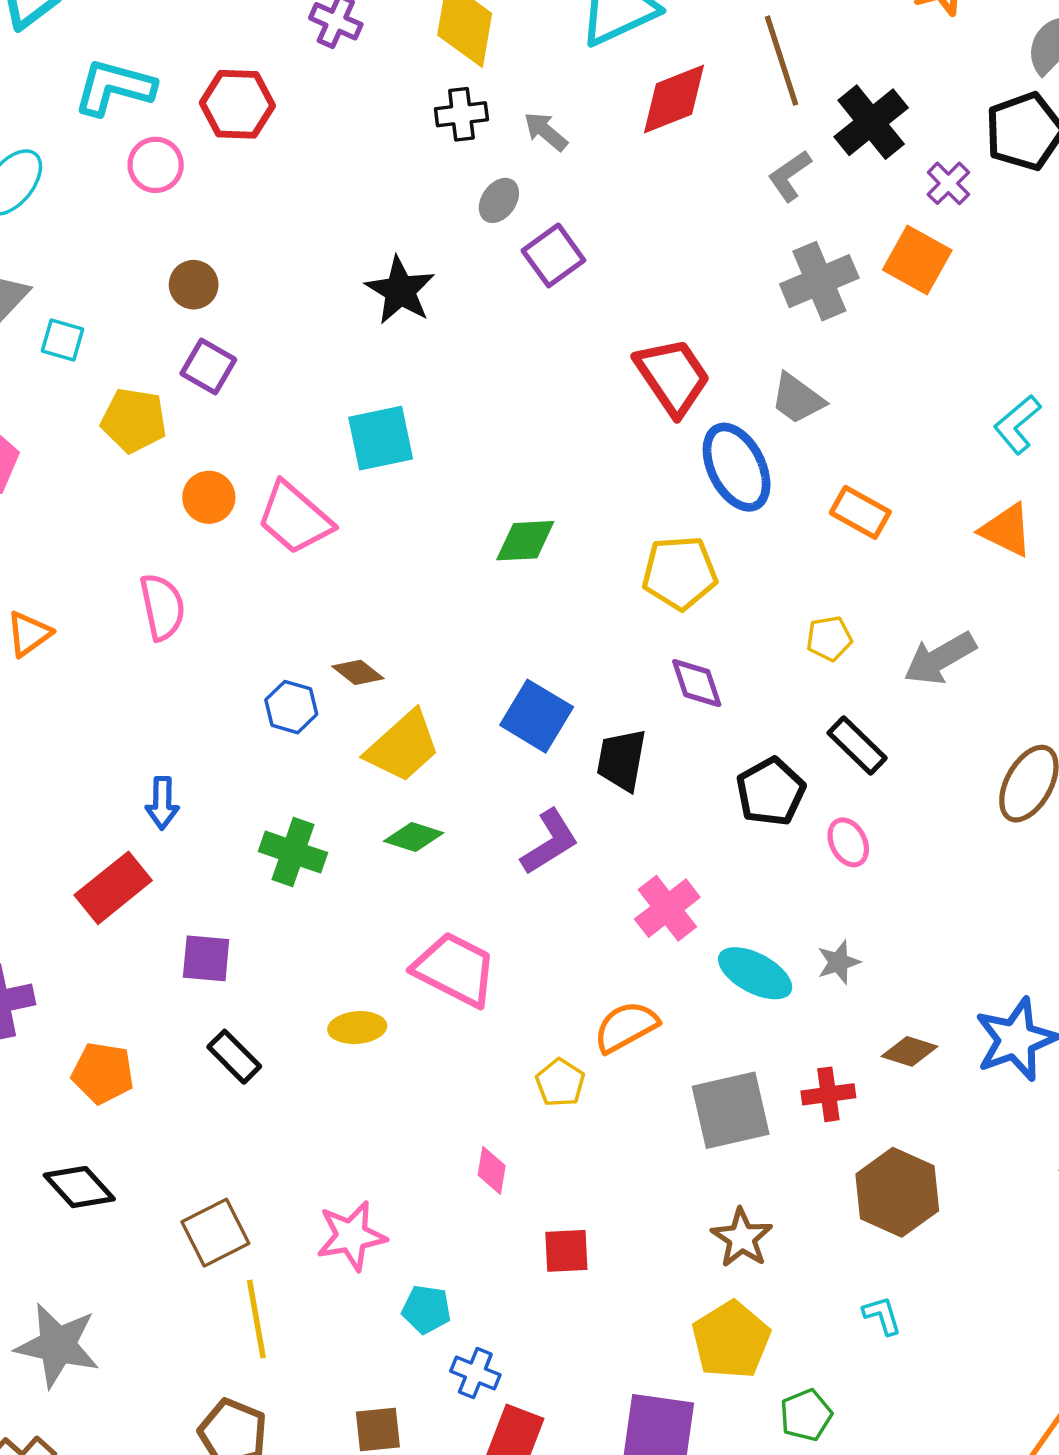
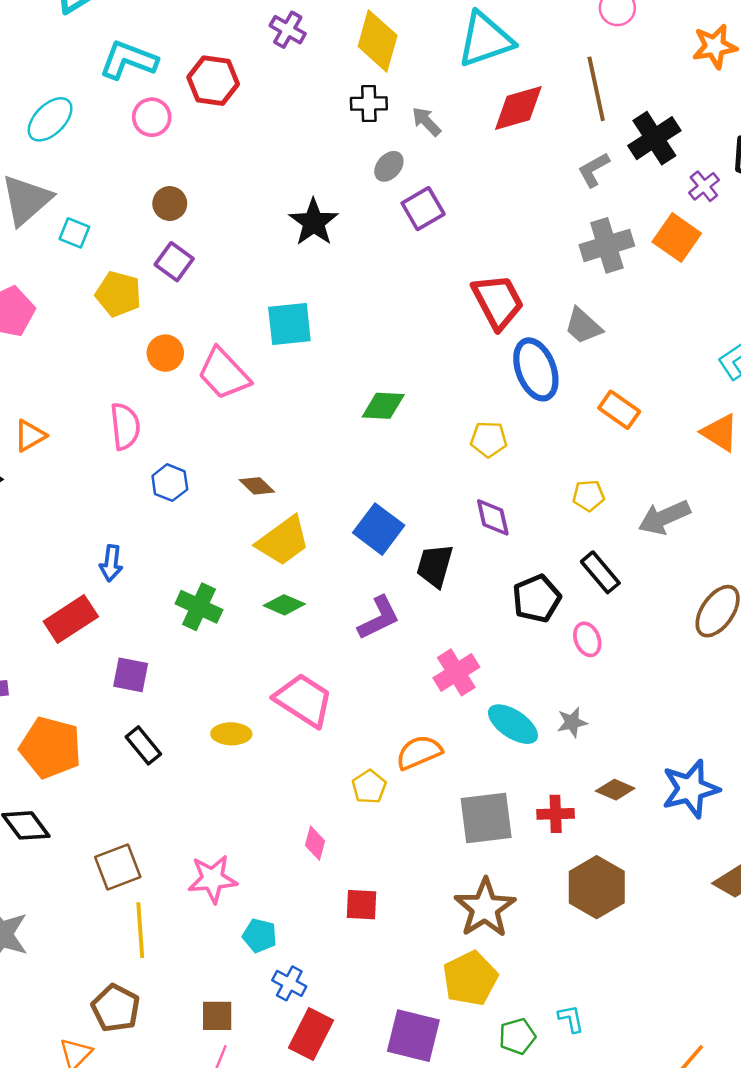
yellow pentagon: (680, 573) -> (489, 439), size x0.7
blue hexagon: (291, 707) -> (170, 483), moved
orange pentagon: (103, 1073) -> (50, 748), size x1.4
brown star: (742, 1238) -> (485, 908), size x1.4
cyan L-shape: (882, 1315) -> (571, 1019), moved

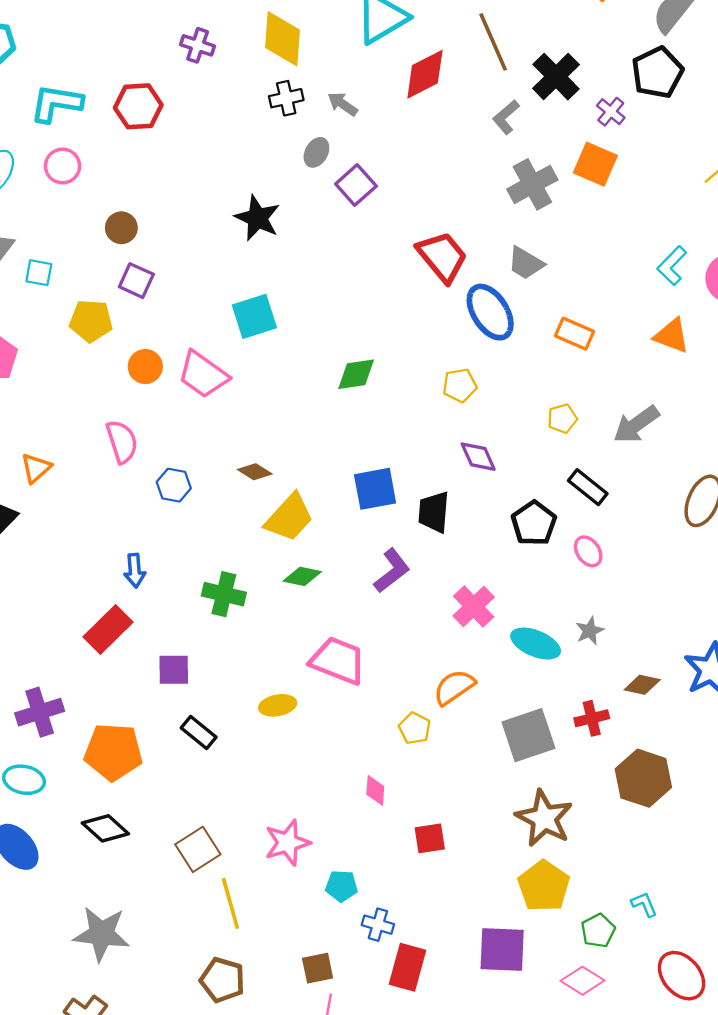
pink circle: (152, 117) -> (63, 166), moved
blue square: (379, 529) -> (375, 489), turned -36

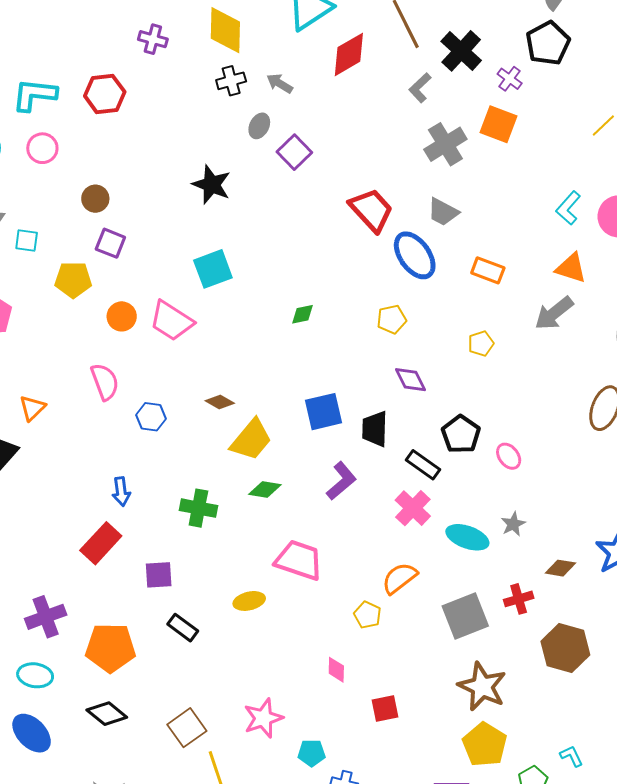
green diamond: (356, 374) -> (303, 314), size x0.7
gray arrow: (636, 424) -> (554, 313), moved
black rectangle: (588, 487) -> (423, 465), moved

